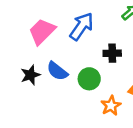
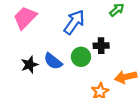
pink trapezoid: (42, 31) -> (25, 18), moved
green circle: (89, 79) -> (81, 57), moved

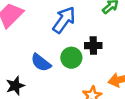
black star: (29, 65) -> (15, 86), moved

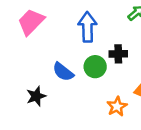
blue arrow: (64, 20) -> (87, 27), turned -36

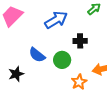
blue arrow: (87, 27) -> (56, 20), turned 60
green circle: (95, 67) -> (62, 60), moved

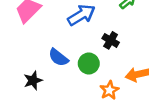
black cross: (80, 41) -> (111, 40), turned 32

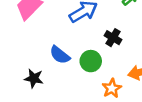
black star: (33, 80) -> (34, 78), turned 30

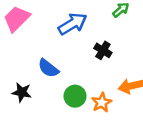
green circle: (91, 61) -> (75, 96), moved

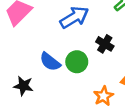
green circle: (75, 96) -> (77, 62), moved

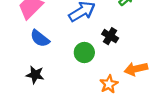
blue semicircle: (50, 62) -> (40, 38), moved

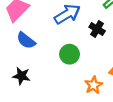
black cross: (110, 36) -> (97, 29), moved

